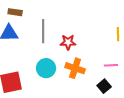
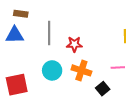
black square: (104, 86) -> (103, 89), moved

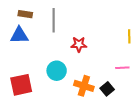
gray line: (49, 33) -> (54, 20), moved
orange cross: (81, 70) -> (84, 86), moved

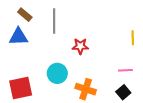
brown rectangle: (25, 14) -> (25, 15), turned 32
black square: (107, 89) -> (123, 92), moved

